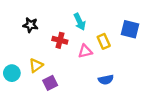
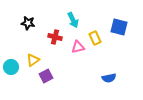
blue semicircle: (106, 80) -> (109, 78), moved

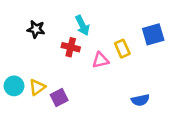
cyan arrow: (73, 20) -> (82, 25), moved
blue square: (119, 27) -> (153, 34), turned -30
yellow triangle: (33, 60) -> (37, 87), moved

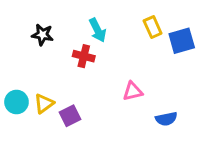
yellow rectangle: (122, 49) -> (153, 27), moved
pink triangle: (100, 60) -> (133, 91), moved

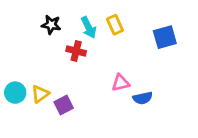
yellow rectangle: (153, 27) -> (115, 25), moved
black star: (42, 35) -> (51, 25), moved
blue semicircle: (166, 119) -> (143, 98), moved

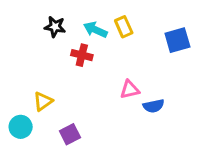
cyan arrow: (89, 27) -> (95, 30), turned 140
cyan circle: (15, 93) -> (21, 127), moved
purple square: (64, 105) -> (70, 134), moved

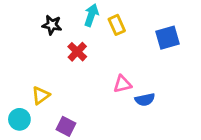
cyan arrow: (95, 30) -> (91, 15), moved, turned 85
red cross: (82, 55) -> (77, 52), turned 30
purple square: (70, 134) -> (66, 126), turned -36

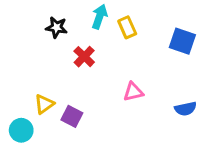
blue square: (167, 38) -> (182, 41), turned 35
blue semicircle: (145, 100) -> (186, 109), moved
purple square: (66, 126) -> (72, 116), moved

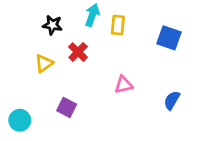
yellow rectangle: (127, 27) -> (118, 25), turned 30
yellow triangle: (44, 104) -> (44, 63), moved
blue semicircle: (186, 109) -> (172, 100), turned 132

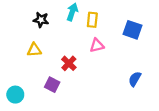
red cross: (78, 52) -> (69, 63), moved
yellow triangle: (44, 63) -> (34, 50), turned 32
pink triangle: (124, 85) -> (97, 45), moved

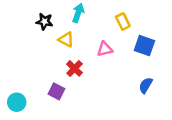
yellow rectangle: (92, 20) -> (123, 21), moved, turned -32
blue square: (133, 30) -> (144, 46), moved
yellow triangle: (34, 50) -> (66, 40), moved, turned 32

